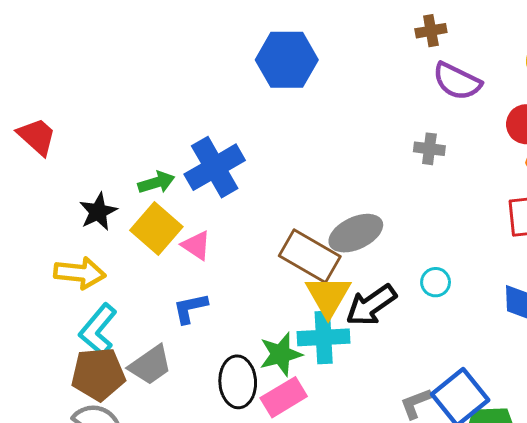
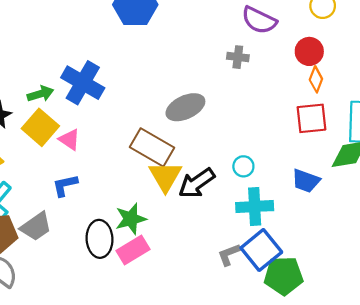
gray cross: (429, 149) -> (238, 57), moved
blue cross: (215, 167) -> (83, 83), turned -30
gray ellipse: (356, 233) -> (185, 107), moved
cyan cross: (324, 337) -> (255, 207), moved

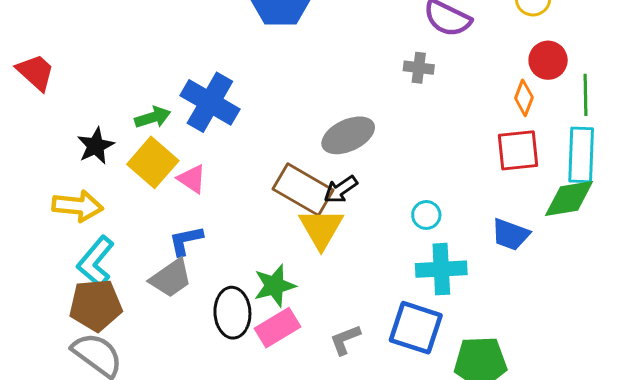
red circle: (309, 51) -> (548, 60), moved
black arrow: (197, 183) -> (341, 189), moved, size x0.7
gray trapezoid: (36, 227) -> (171, 278), moved
blue square: (261, 250) -> (416, 328), moved, turned -33
gray L-shape: (229, 254) -> (345, 340), moved

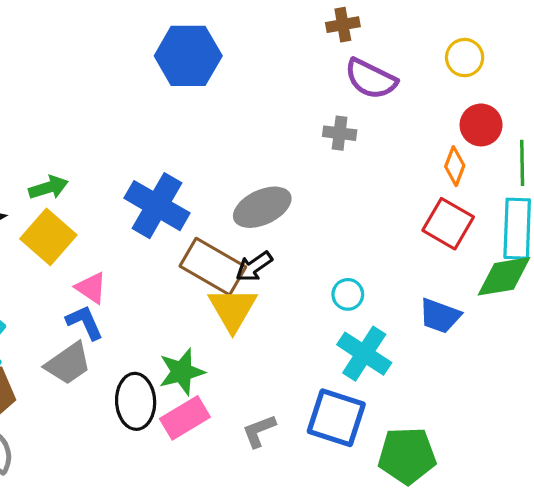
blue cross: (210, 102) -> (157, 206), moved
red square: (518, 150) -> (448, 224), turned 36
pink triangle: (192, 179) -> (91, 288), moved
blue L-shape: (186, 241) -> (85, 322), turned 78
cyan cross: (441, 269) -> (364, 354), turned 36

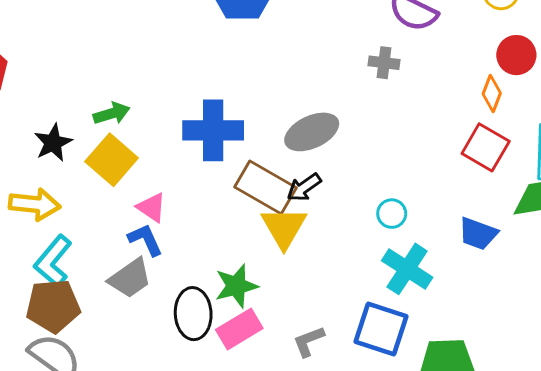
blue cross: (157, 206) -> (213, 130), turned -30

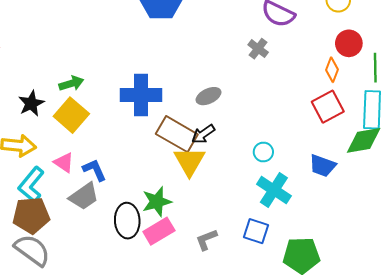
gray cross: (384, 63) -> (258, 49), turned 30
gray ellipse: (312, 132) -> (208, 96), size x0.7
red square: (486, 147) -> (328, 107), turned 32
pink triangle: (152, 207) -> (64, 163), moved
blue square: (381, 329) -> (256, 231), size x0.7

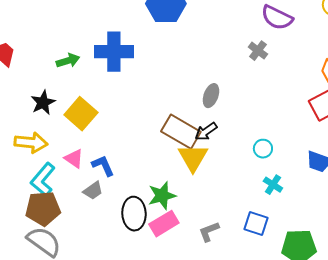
green arrow: (71, 83) -> (68, 61), moved
blue cross: (141, 95) -> (114, 52), moved
gray ellipse: (208, 96) -> (211, 96), turned -45
cyan cross: (274, 190) -> (273, 185), size x0.6
gray trapezoid: (84, 196) -> (93, 191), size x0.7

